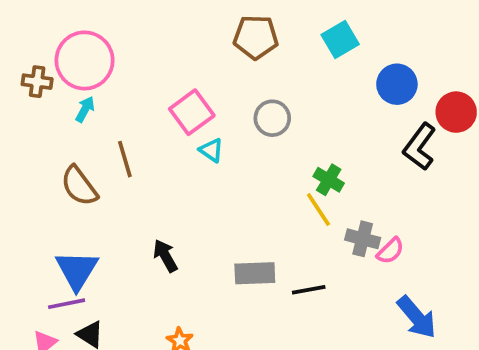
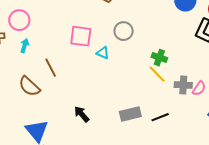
pink circle: (85, 60) -> (19, 20), size x0.7
pink square: (192, 112) -> (81, 36), turned -35
cyan triangle: (211, 150) -> (103, 53), moved

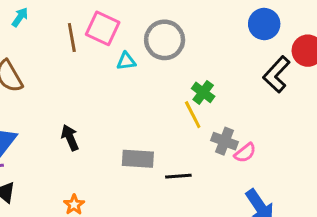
gray circle: (124, 31) -> (165, 40), size x1.4
cyan triangle: (103, 53) -> (126, 61), turned -48
brown line: (51, 68) -> (72, 38), moved

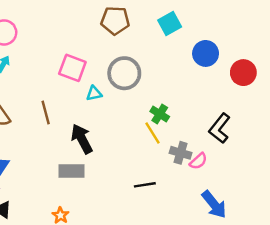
brown line: (72, 38) -> (46, 113), moved
black L-shape: (276, 74) -> (220, 128), moved
black arrow: (70, 138) -> (82, 139), moved, size x1.4
gray rectangle: (138, 159) -> (71, 171), moved

